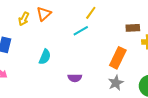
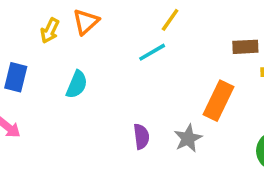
cyan semicircle: (45, 57) -> (77, 84), moved
purple semicircle: (75, 78) -> (141, 137), turned -96
gray star: (116, 83) -> (188, 138), moved

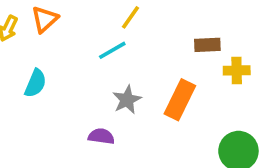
purple semicircle: (141, 137) -> (101, 136), turned -75
gray star: (188, 138) -> (127, 100), moved

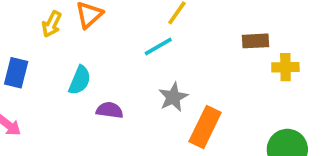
orange rectangle: (180, 100) -> (205, 127), moved
purple semicircle: (101, 136) -> (110, 110), moved

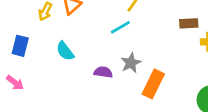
cyan semicircle: (80, 80) -> (65, 51), turned 120
purple semicircle: (110, 110) -> (103, 72), moved

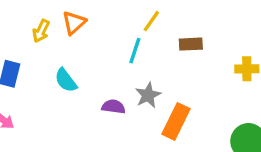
brown rectangle: (189, 23) -> (191, 44), moved
cyan line: (120, 27) -> (135, 51), turned -42

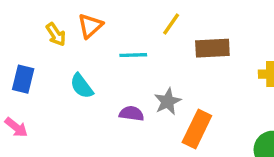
yellow arrow: (41, 31) -> (56, 34), turned -60
brown rectangle: (191, 44) -> (212, 48), size x1.4
cyan line: (135, 51) -> (133, 55), moved, turned 70

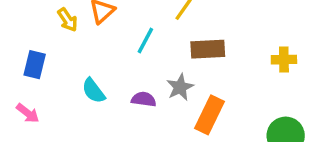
brown rectangle: (212, 48) -> (208, 49), moved
cyan line: (133, 55) -> (145, 40), turned -60
cyan semicircle: (82, 86) -> (93, 91), moved

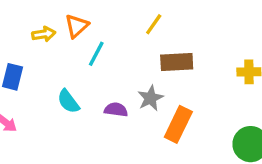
yellow arrow: (68, 20) -> (44, 34), turned -65
cyan line: (145, 40) -> (96, 54), moved

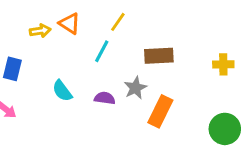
yellow line: (154, 24) -> (118, 22), moved
orange triangle: (77, 26) -> (70, 23), turned -45
cyan line: (96, 54) -> (102, 51), moved

